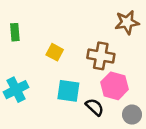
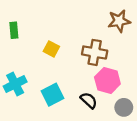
cyan square: (68, 91) -> (53, 95), moved, turned -35

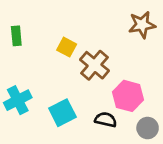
yellow square: (51, 49) -> (67, 47), moved
brown cross: (95, 52) -> (95, 65), moved, turned 30
black semicircle: (89, 100) -> (106, 120), turned -30

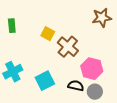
gray circle: (148, 128) -> (95, 92), moved

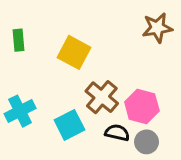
yellow square: (48, 34) -> (74, 52), size x1.5
brown cross: (68, 47) -> (102, 97), moved

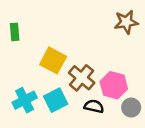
yellow square: (74, 52) -> (53, 60), moved
cyan cross: (20, 111) -> (25, 100), moved
gray circle: (147, 142) -> (131, 108), moved

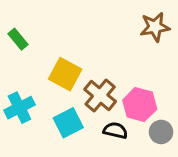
green rectangle: (15, 32) -> (18, 39), turned -35
cyan cross: (25, 100) -> (19, 108), moved

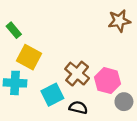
yellow square: (65, 74) -> (29, 57), moved
cyan cross: (19, 108) -> (15, 83), turned 30
black semicircle: (115, 130) -> (78, 108), moved

